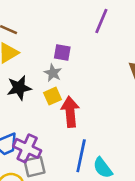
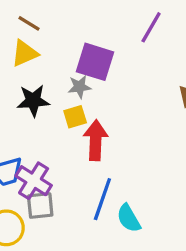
purple square: (62, 52) -> (95, 62), size x1.6
gray star: (53, 73) -> (79, 87), turned 30

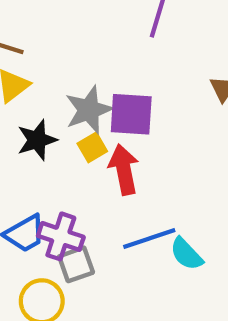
purple square: (95, 62) -> (131, 114), moved
gray star: (79, 87) -> (89, 110), size x1.6
blue line: (102, 199) -> (149, 239), turned 66

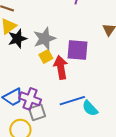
purple square: (131, 114) -> (77, 50), moved
black star: (37, 140) -> (17, 39), moved

